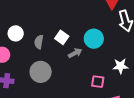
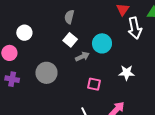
gray semicircle: (39, 42) -> (69, 17), moved
pink square: (98, 82) -> (94, 84), moved

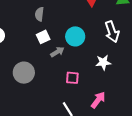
white arrow: (135, 28) -> (112, 32), moved
white square: (70, 40) -> (43, 37), turned 32

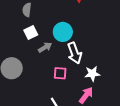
white arrow: (112, 32) -> (75, 53), moved
white star: (103, 62) -> (92, 74), moved

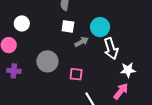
white square: (31, 33) -> (68, 26), turned 32
pink square: (60, 73) -> (76, 74), moved

